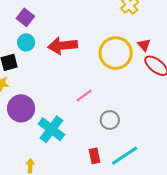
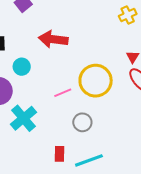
cyan circle: (26, 42) -> (22, 67), moved
yellow circle: (116, 53) -> (96, 81), moved

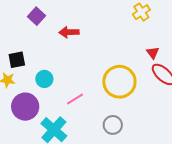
red arrow: (53, 39) -> (69, 32), moved, size x0.7
pink line: (63, 93) -> (75, 99), moved

